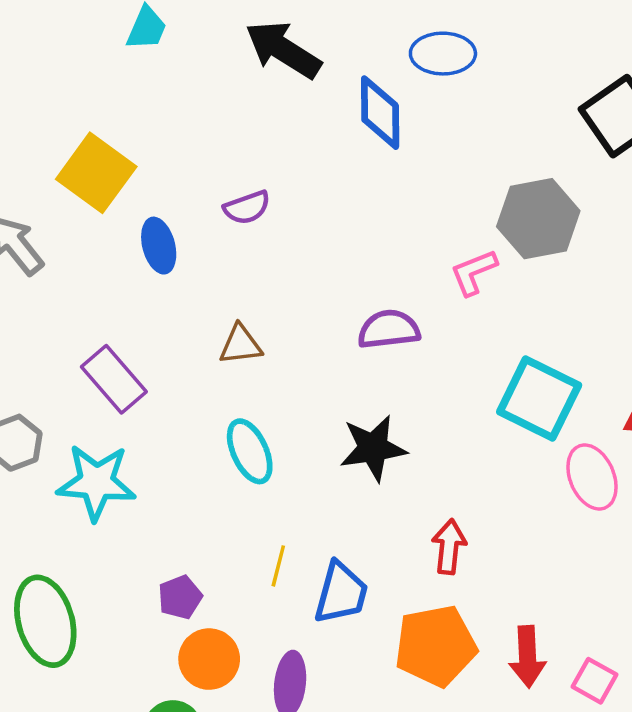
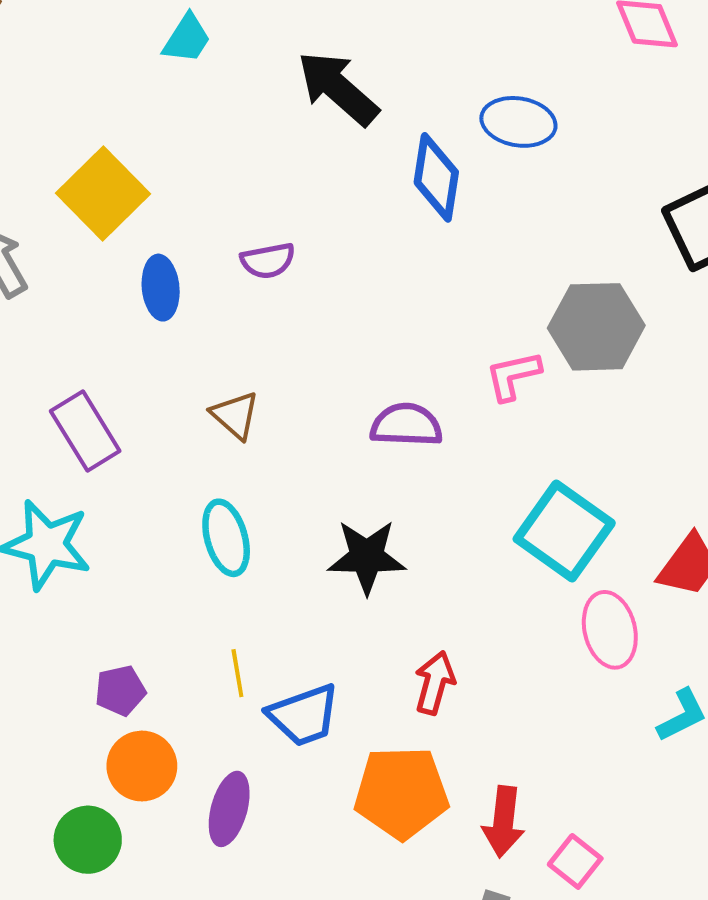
brown triangle: (240, 345) -> (235, 415), turned 39
yellow line: (278, 566) -> (237, 673), turned -33
blue trapezoid: (341, 593) -> (304, 715), turned 46

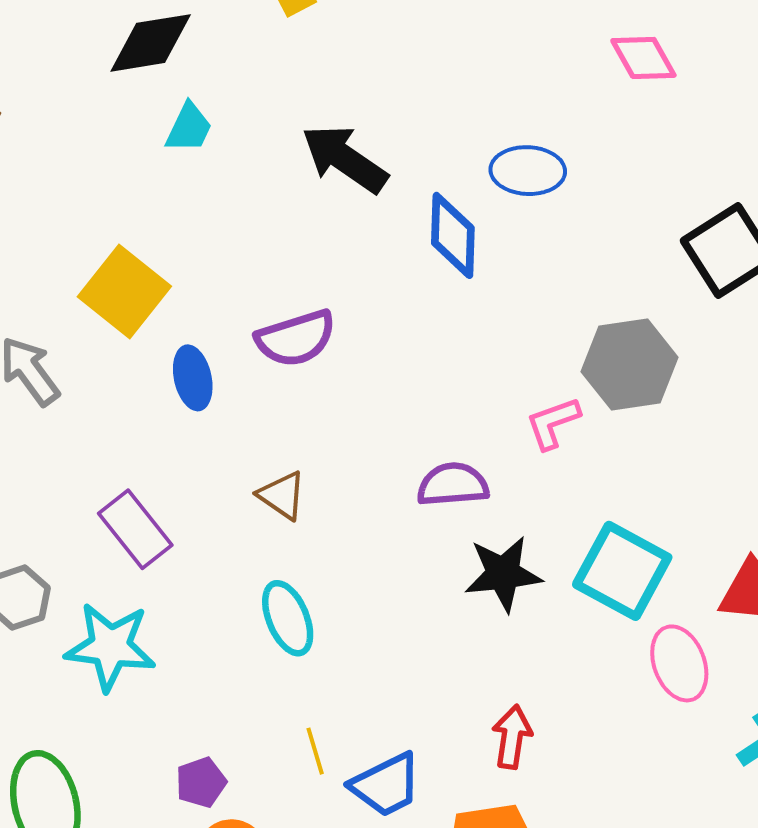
purple semicircle: (268, 261) -> (296, 338), size x1.5
black star: (367, 557) -> (503, 574), moved

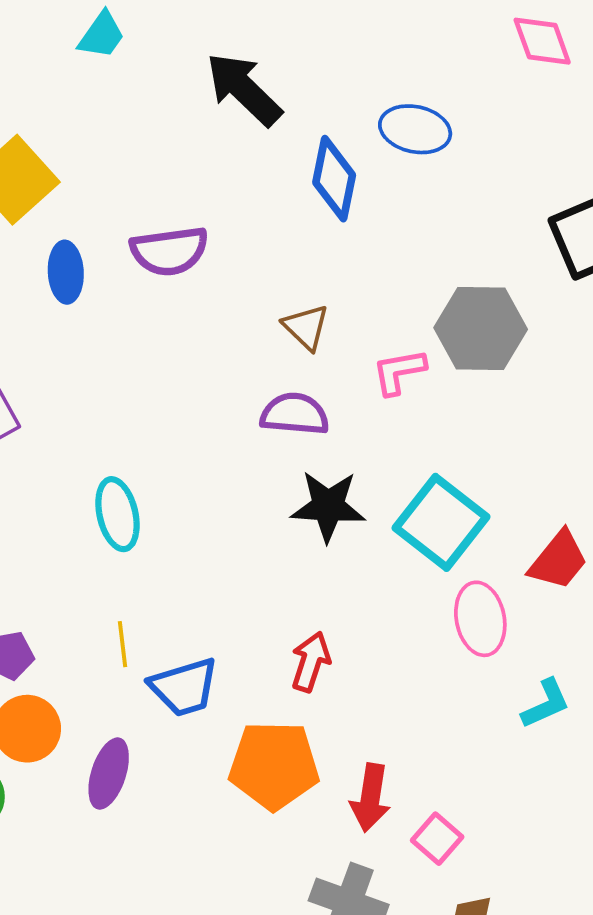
brown triangle: (282, 495) -> (306, 327), moved

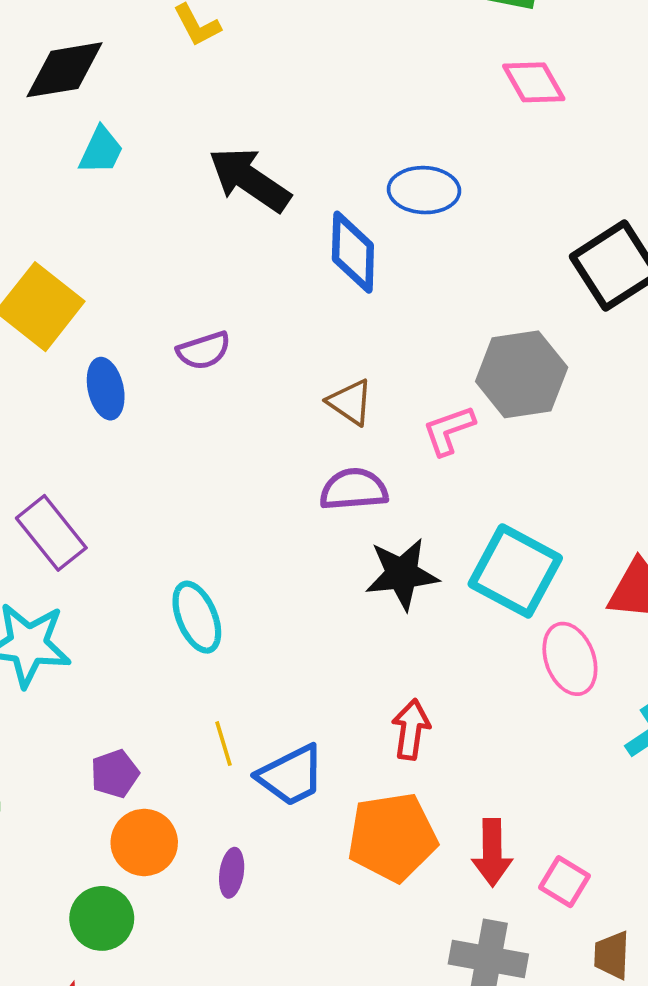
purple semicircle: (169, 251) -> (204, 351), size x0.7
purple ellipse: (109, 774) -> (232, 873), size x0.7

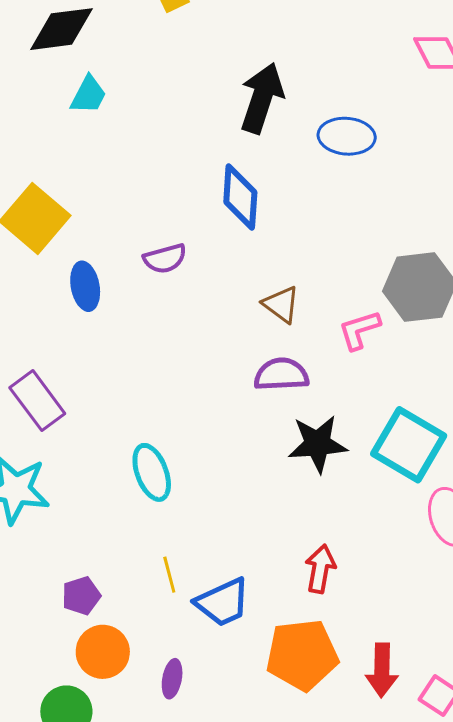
black arrow: (250, 179) -> (262, 98), moved, turned 72
blue diamond: (353, 252) -> (240, 197), moved

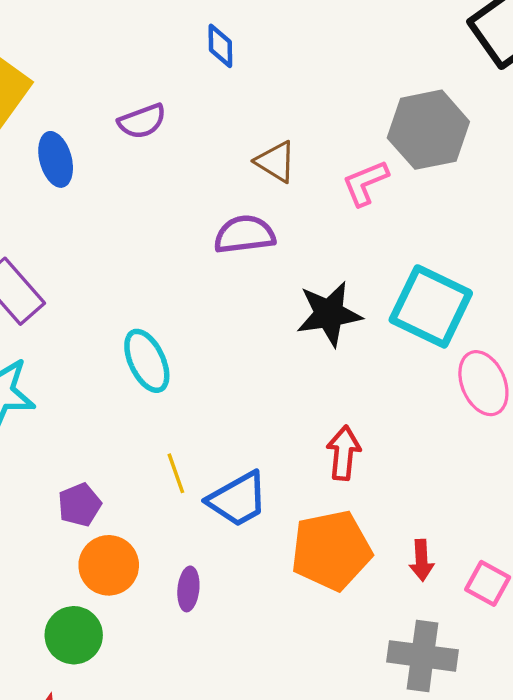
blue diamond: (240, 197) -> (220, 46), size x0.6
purple semicircle: (281, 374) -> (245, 234), moved
red arrow: (382, 670) -> (422, 560), size x0.7

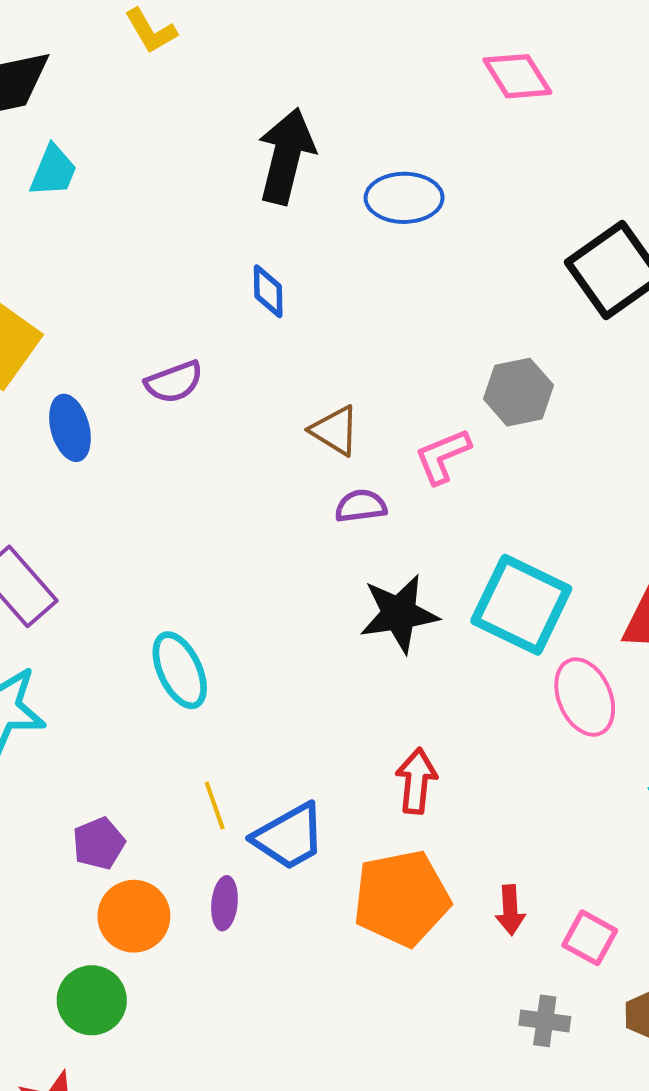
gray hexagon: (428, 130) -> (519, 392), size x0.7
purple semicircle: (245, 234) -> (361, 506), moved, size x0.7
purple ellipse: (188, 589) -> (224, 903), moved
gray cross: (423, 656) -> (545, 1021), moved, size x0.6

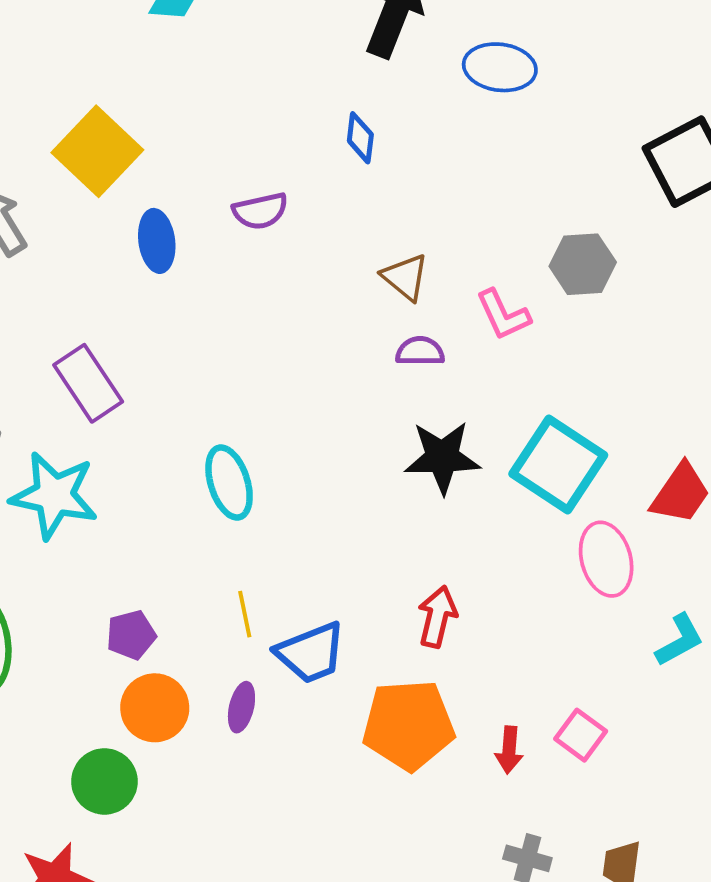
pink L-shape: (443, 456) -> (503, 315), turned -100
pink square: (590, 938) -> (581, 735), moved

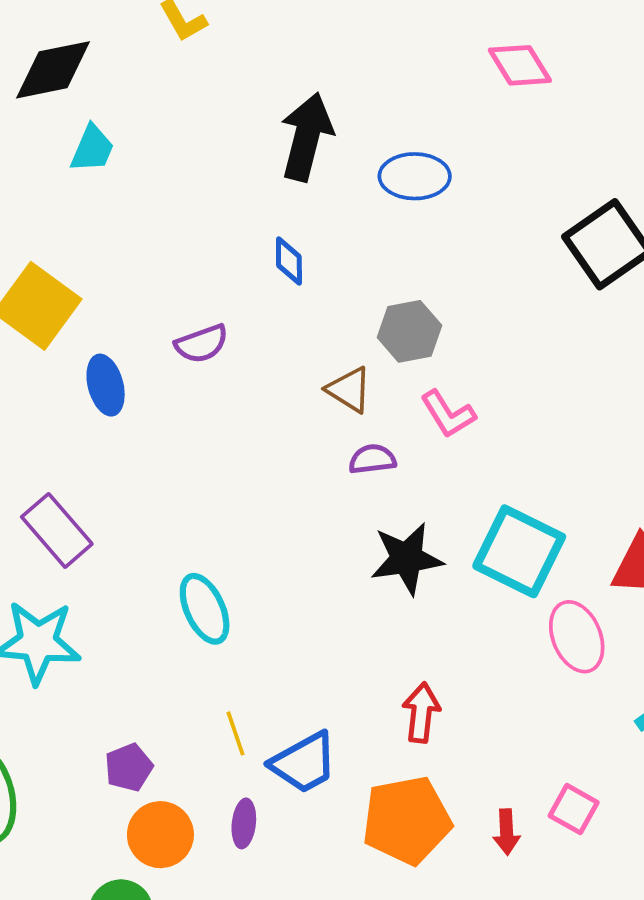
gray hexagon: (583, 264) -> (409, 331), moved

